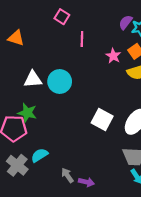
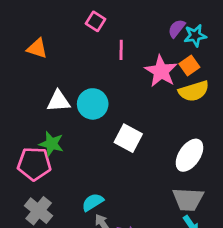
pink star: (113, 56) -> (161, 71), size x1.6
white square: (102, 119) -> (128, 138), moved
cyan semicircle: (40, 155) -> (93, 202), moved

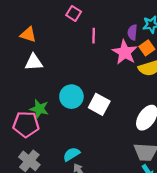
purple semicircle: (177, 28) -> (132, 32), moved, turned -32
white triangle: (58, 101) -> (34, 62), moved
cyan circle: (93, 104) -> (71, 97), moved

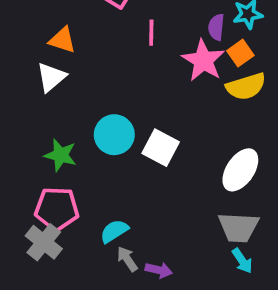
orange triangle: (28, 35) -> (62, 40), moved
white triangle: (34, 62) -> (51, 77), turned -36
pink pentagon: (26, 124) -> (57, 209), moved

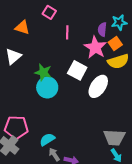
orange triangle: (62, 40) -> (22, 27), moved
white square: (161, 148) -> (77, 70), moved
green star: (60, 155) -> (43, 72), moved
white ellipse: (240, 170) -> (98, 86), moved

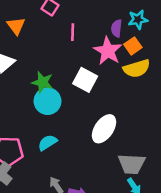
orange triangle: (22, 27) -> (16, 26), turned 35
white ellipse: (98, 86) -> (104, 129), moved
cyan semicircle: (47, 139) -> (48, 143), moved

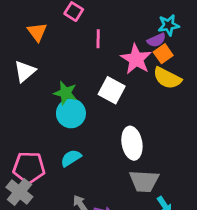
purple semicircle: (117, 28) -> (156, 40), moved, turned -120
yellow semicircle: (137, 69) -> (167, 78), turned 44
white ellipse: (104, 129) -> (132, 143), turned -44
gray trapezoid: (132, 164) -> (144, 181), moved

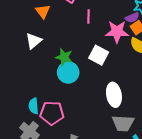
pink star: (136, 59) -> (117, 32), turned -30
cyan semicircle: (71, 158) -> (34, 106), moved, turned -63
pink pentagon: (29, 168) -> (52, 113), moved

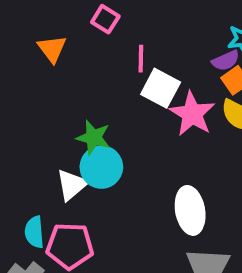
pink star: (117, 32) -> (192, 114), moved, turned 30
white triangle: (34, 41) -> (72, 185), moved
white square: (99, 55) -> (161, 88), moved

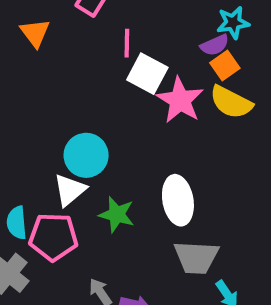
green star: (93, 137) -> (117, 215), moved
white triangle: (72, 185) -> (70, 190), moved

